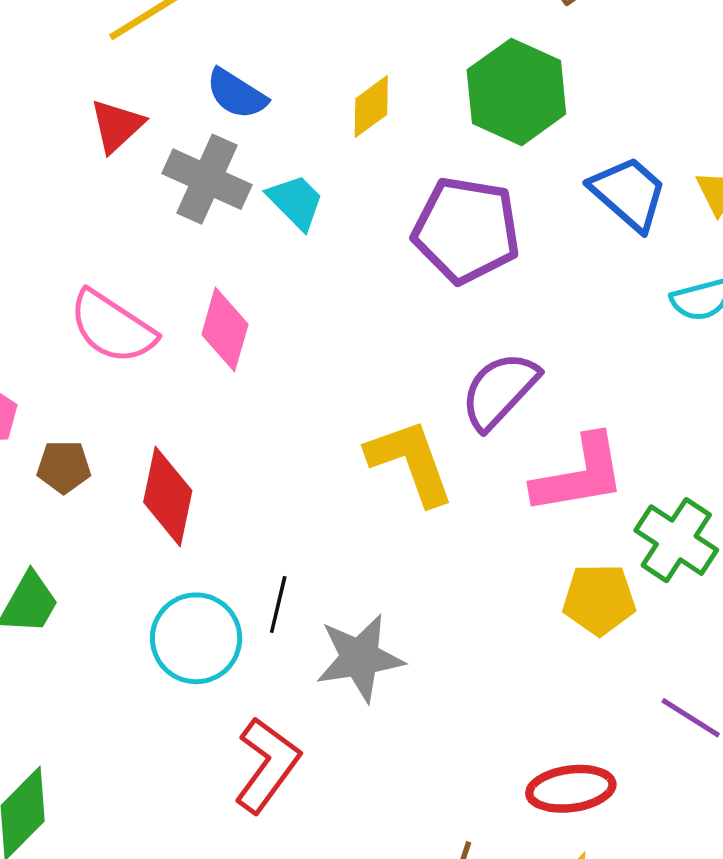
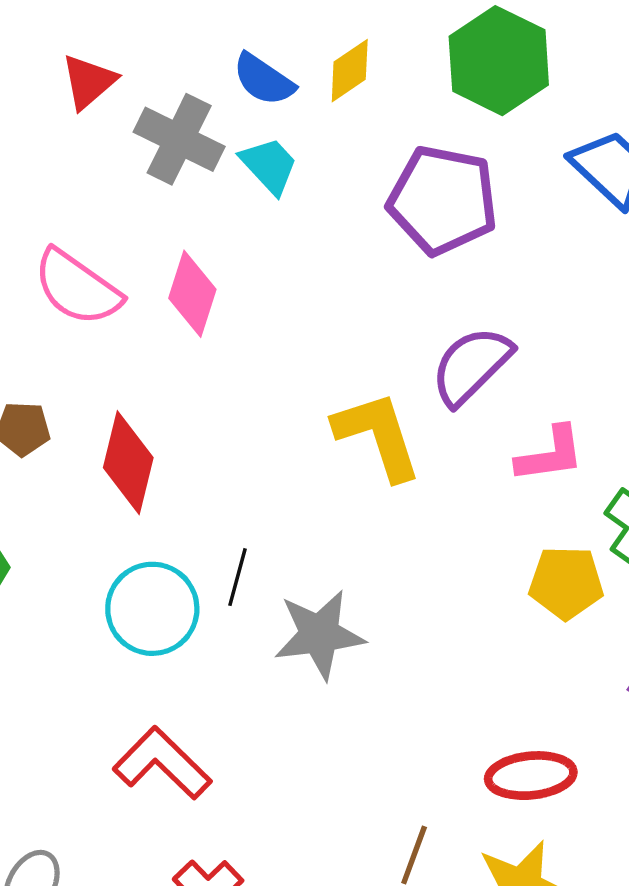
blue semicircle: (236, 94) -> (264, 80), moved
pink L-shape: (579, 475) -> (550, 454), size x0.7
red L-shape: (267, 765) -> (162, 763), moved, turned -84

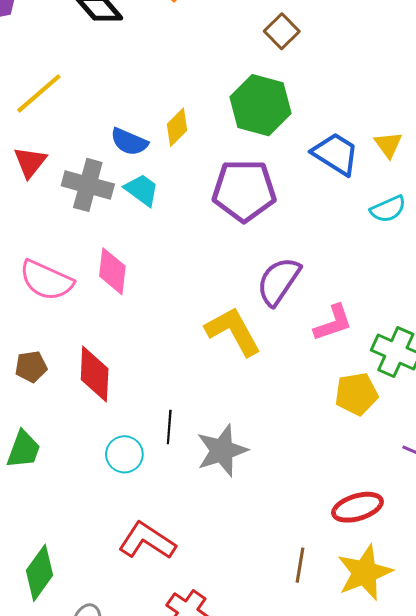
cyan circle: (152, 609) -> (124, 454), size x0.7

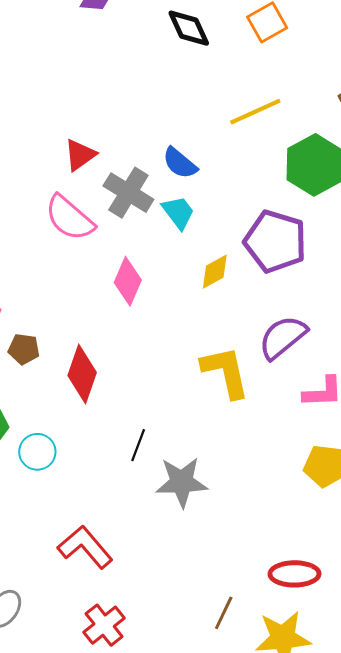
yellow line: (39, 93) -> (255, 112), moved
yellow diamond: (177, 127) -> (215, 272), moved
pink semicircle: (46, 280) -> (70, 218), moved
cyan circle: (124, 454) -> (37, 452), moved

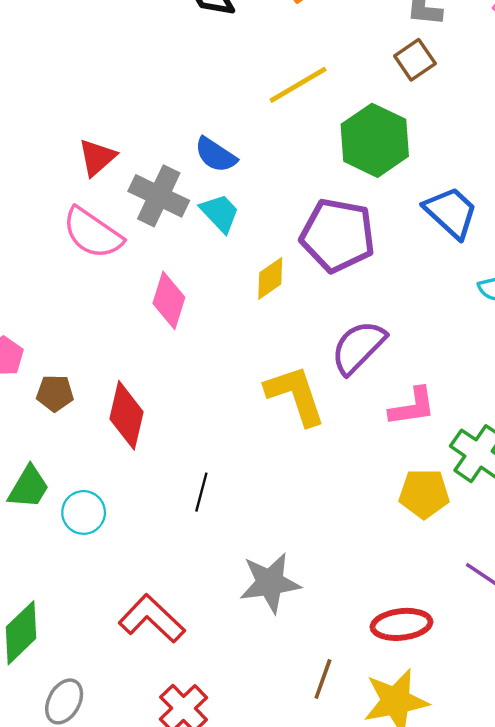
gray star: (182, 482) -> (270, 583), moved

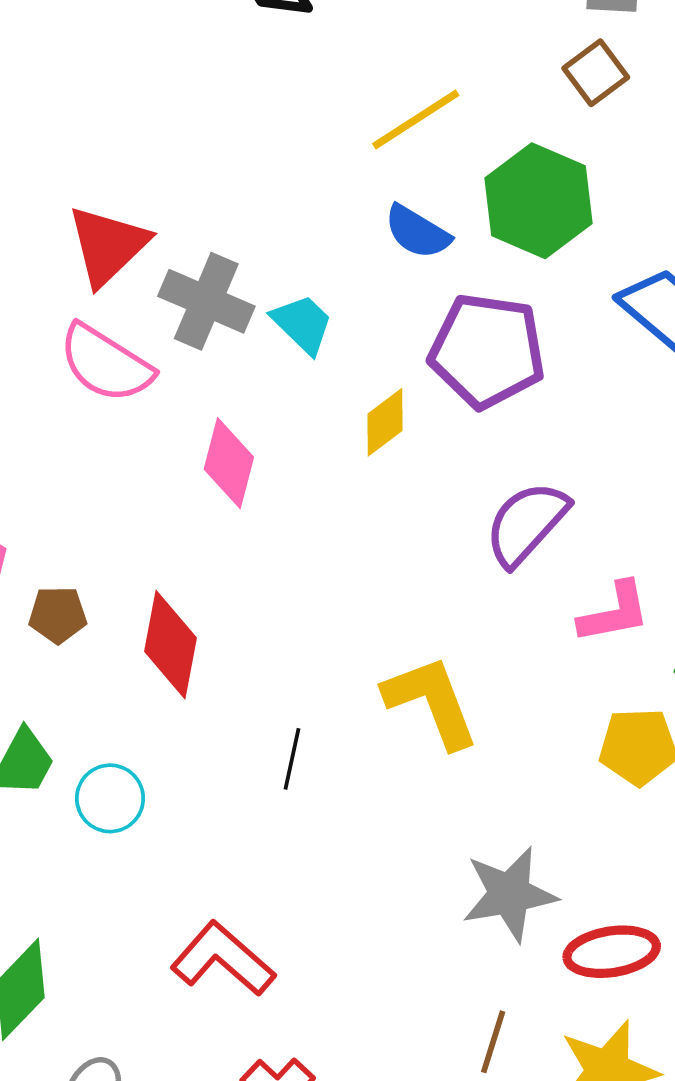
blue semicircle: (216, 155) -> (417, 232), moved
red triangle: (97, 157) -> (108, 245), size x1.4
yellow L-shape: (295, 395) -> (431, 702), moved
gray star: (270, 583) -> (509, 894), moved

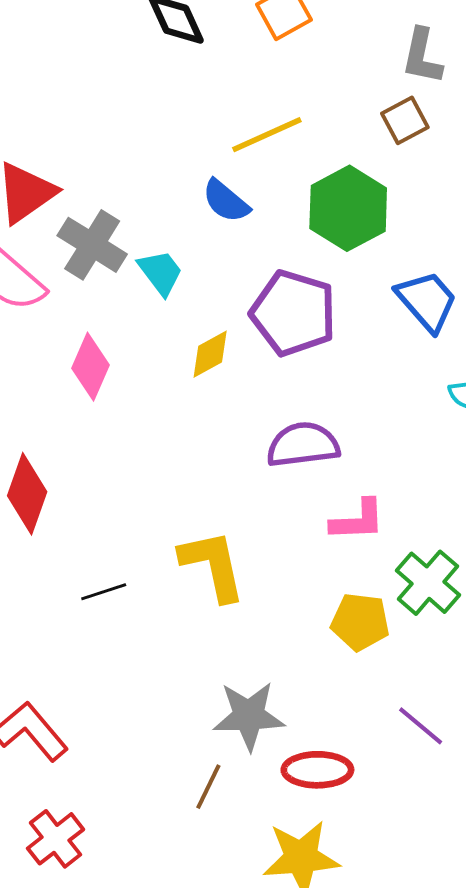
blue semicircle: (417, 232) -> (226, 201), moved
purple semicircle: (526, 523) -> (303, 445), turned 32
black line: (292, 759) -> (104, 592), turned 51
brown line: (493, 1042) -> (208, 787), moved

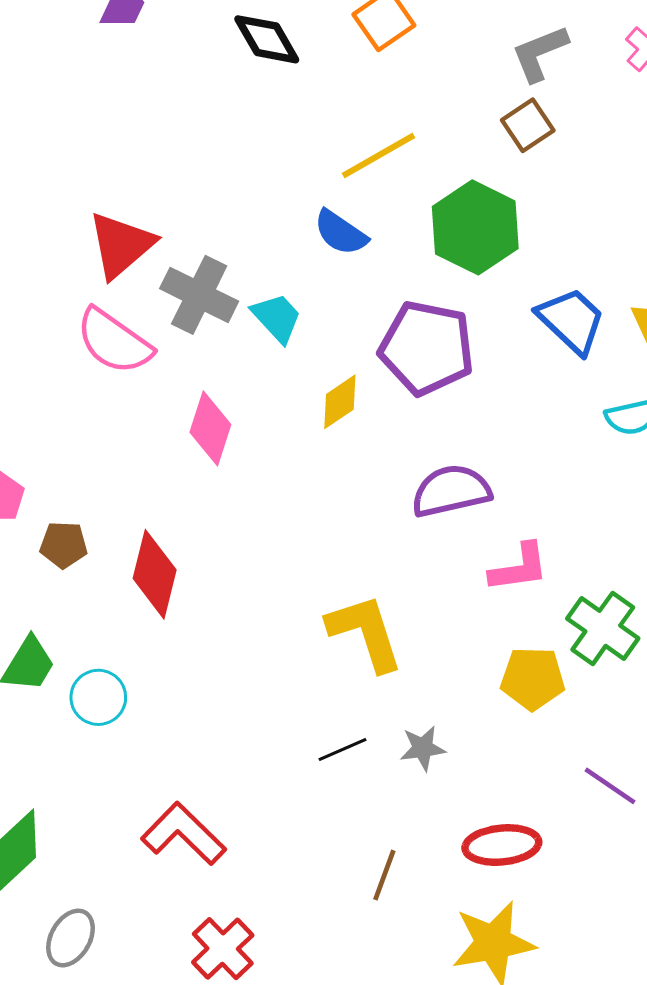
gray L-shape: (422, 56) -> (540, 53), turned 62
black line: (104, 592) -> (343, 749), moved
gray star: (249, 716) -> (423, 748), moved, size x0.6

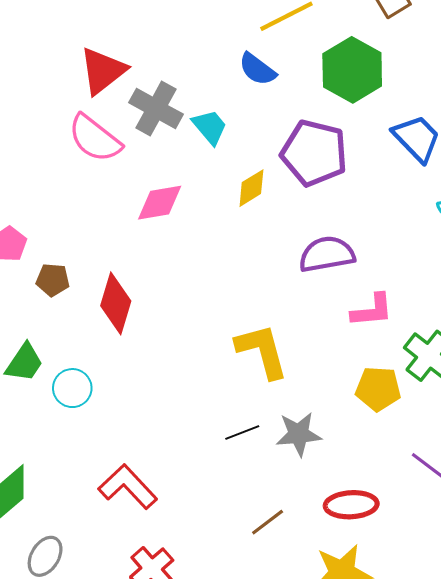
pink diamond: (210, 428) -> (160, 203), turned 60
gray star: (423, 748) -> (299, 434), size x1.4
brown line: (384, 875) -> (268, 522), turned 30

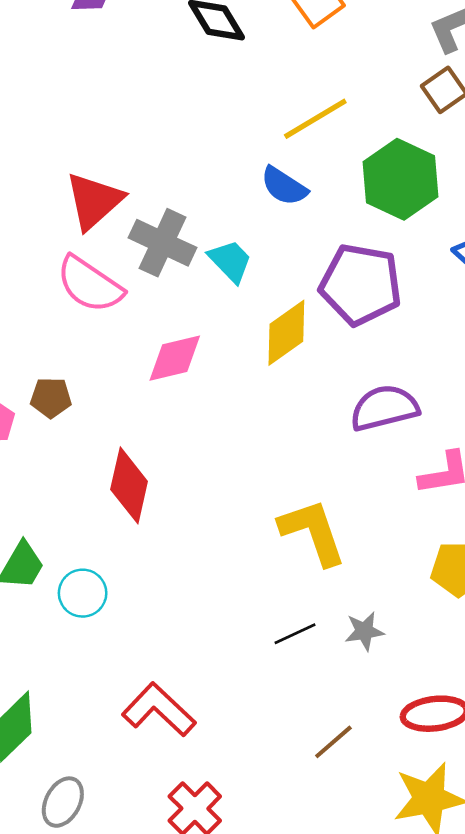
yellow diamond: (251, 188) -> (286, 333), size x1.4
brown pentagon: (53, 280) -> (51, 398), moved
gray star: (299, 434) -> (364, 631), size x0.7

